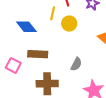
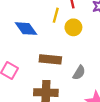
brown rectangle: (38, 54) -> (50, 59), moved

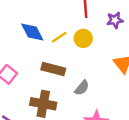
yellow line: (56, 15) -> (59, 37), moved, turned 32

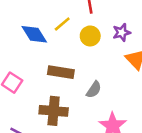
purple star: (115, 20) -> (122, 32), moved
yellow line: (59, 37) -> (62, 24), moved

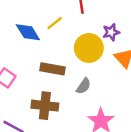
yellow circle: (90, 36) -> (89, 48), moved, size x1.5

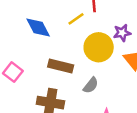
yellow line: (55, 23) -> (76, 19), moved

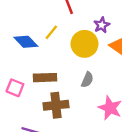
yellow line: (76, 19) -> (51, 32), moved
brown rectangle: (61, 66) -> (45, 78), moved

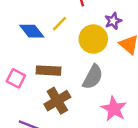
gray semicircle: (87, 80) -> (93, 77), size x1.5
brown cross: (56, 105) -> (57, 101), turned -30

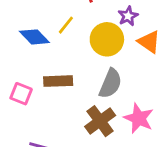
brown cross: (57, 101) -> (100, 121), moved

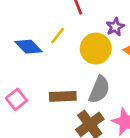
brown rectangle: (58, 81) -> (63, 96), moved
pink square: (21, 94) -> (16, 99), turned 30

